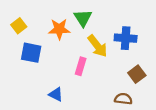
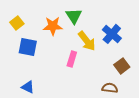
blue cross: (126, 38) -> (112, 34), turned 36
blue triangle: (56, 94) -> (28, 87), moved

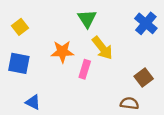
orange star: (53, 26) -> (62, 52), moved
blue cross: (112, 34) -> (146, 23), moved
blue square: (28, 47) -> (19, 63), moved

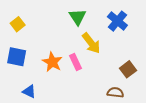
blue cross: (146, 23) -> (117, 21), moved
orange star: (62, 52) -> (52, 62), moved, turned 30
pink rectangle: (85, 69) -> (75, 62), turned -42

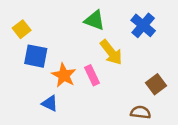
green triangle: (78, 17) -> (95, 20), turned -36
blue square: (17, 57) -> (36, 56), moved
blue triangle: (29, 91) -> (50, 103), moved

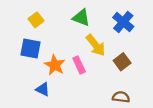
yellow square: (22, 29) -> (36, 20), moved
brown square: (156, 84) -> (122, 62), moved

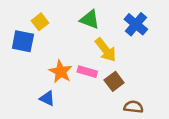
blue square: (30, 48) -> (23, 41), moved
brown square: (122, 62) -> (114, 81), moved
pink rectangle: (79, 65) -> (87, 72), turned -49

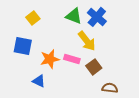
blue cross: (136, 24) -> (97, 17), moved
blue square: (23, 41) -> (23, 46), moved
orange star: (61, 72) -> (50, 59), turned 30

